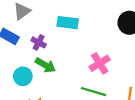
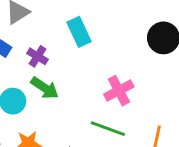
cyan rectangle: (68, 23) -> (79, 32), turned 54

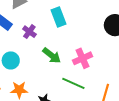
green arrow: (45, 88) -> (52, 56), moved

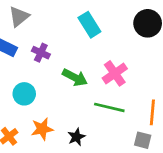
cyan rectangle: (58, 17) -> (89, 25), moved

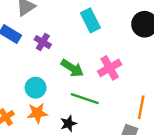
cyan circle: (24, 94) -> (36, 88), moved
green line: (109, 107) -> (85, 99), moved

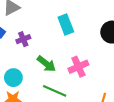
purple cross: (43, 42) -> (23, 39), turned 32

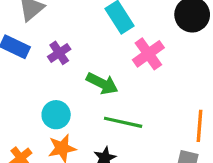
pink cross: (78, 67) -> (148, 54), moved

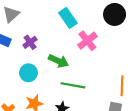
cyan circle: (56, 115) -> (28, 73), moved

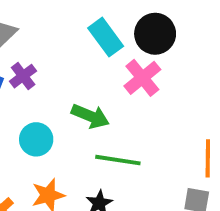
black circle: (115, 14) -> (155, 34), moved
purple cross: (30, 42) -> (23, 76), moved

